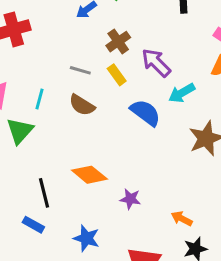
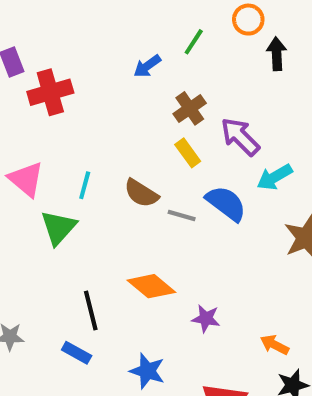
gray line: (80, 70) -> (182, 215), moved

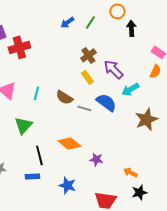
blue arrow: (147, 66) -> (67, 22), moved
green triangle: (58, 228) -> (23, 125), moved
blue rectangle: (77, 353) -> (32, 176), turned -32

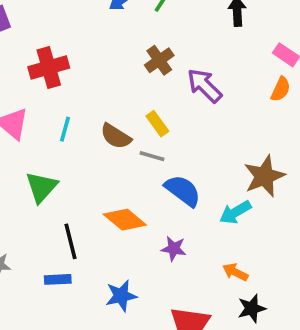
red cross: (19, 47) -> (49, 67), moved
yellow rectangle: (87, 77) -> (157, 124), moved
cyan arrow: (130, 89) -> (235, 212), moved
blue semicircle: (106, 102) -> (183, 191), moved
blue star: (67, 185) -> (121, 296), turned -30

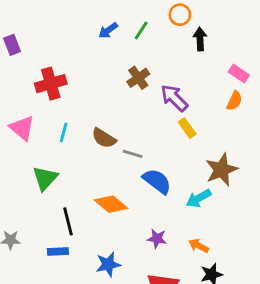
yellow rectangle: (157, 124) -> (187, 128), moved
purple star: (174, 249) -> (157, 239), moved

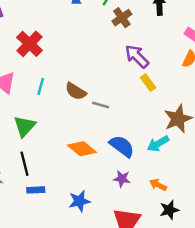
brown cross: (138, 78) -> (122, 18), moved
red cross: (51, 84) -> (29, 44), turned -30
blue semicircle: (157, 181) -> (122, 146), moved
black line: (68, 221) -> (24, 164), moved

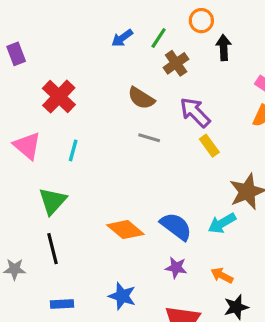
brown semicircle: (76, 91) -> (141, 98), moved
gray line: (101, 105) -> (149, 138), moved
blue rectangle: (36, 190) -> (62, 304), moved
blue star: (79, 201) -> (122, 296), turned 30

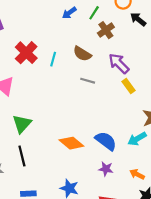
black arrow: (224, 47) -> (138, 19), turned -49
cyan line: (73, 150) -> (53, 59), moved

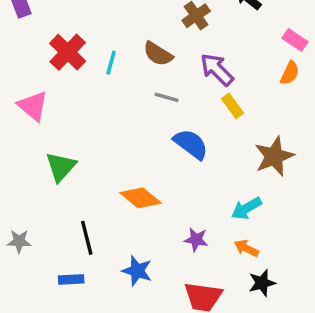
cyan arrow: (137, 139) -> (246, 208), moved
blue semicircle: (106, 141) -> (191, 144), moved
black line: (22, 156) -> (87, 238), moved

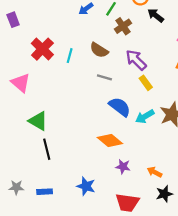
green triangle: (61, 167) -> (38, 121), turned -42
orange diamond: (141, 198) -> (110, 140), moved
cyan arrow: (246, 208) -> (145, 117), moved
black line: (87, 238) -> (47, 149), moved
gray star: (19, 241) -> (16, 187), moved

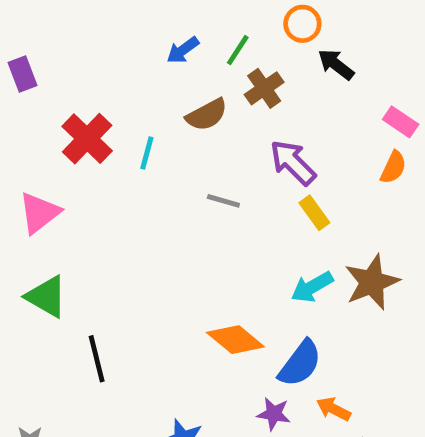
brown semicircle: (99, 50) -> (207, 115), moved, turned -60
pink triangle: (21, 83) -> (39, 213), turned 42
blue semicircle: (120, 107) -> (300, 364), moved, turned 90
green triangle: (38, 121) -> (46, 297), moved
purple star: (123, 167) -> (274, 414), moved

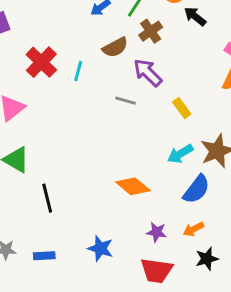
purple arrow: (293, 163) -> (148, 73), moved
blue semicircle: (300, 364) -> (196, 189), moved
orange arrow: (334, 409) -> (194, 229), turned -54

